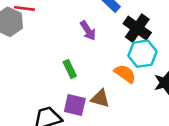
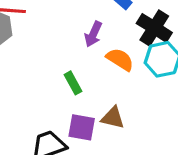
purple arrow: (88, 31) -> (93, 34), turned 60
orange semicircle: (125, 74) -> (120, 59), moved

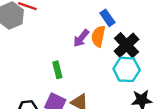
orange semicircle: (120, 59) -> (98, 36), moved, turned -125

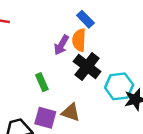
black cross: (127, 45) -> (87, 66), moved
cyan hexagon: (127, 69) -> (119, 86), moved

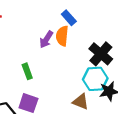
black cross: (87, 66) -> (101, 54), moved
brown triangle: (71, 112) -> (81, 102), moved

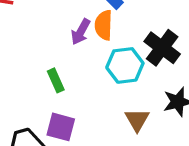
cyan hexagon: (95, 79) -> (125, 65), moved
brown triangle: (81, 102) -> (137, 120), turned 42

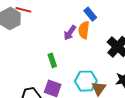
cyan hexagon: (125, 65) -> (86, 81), moved

